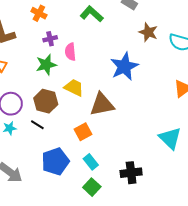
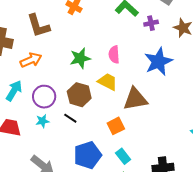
purple cross: (50, 39) -> (151, 23), moved
pink semicircle: (70, 52) -> (114, 55), moved

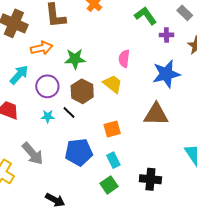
green star: (80, 58) -> (75, 59), moved
brown triangle: (135, 99) -> (156, 114), moved
cyan star: (42, 121) -> (48, 116), moved

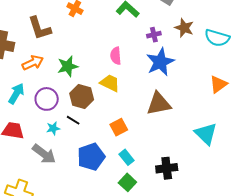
purple cross: (166, 35) -> (154, 35), moved
gray arrow: (33, 154) -> (44, 154), moved

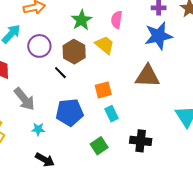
green star: (68, 66) -> (81, 20), moved, turned -30
cyan star: (53, 128) -> (38, 129), moved
cyan rectangle: (127, 157) -> (112, 114), moved

